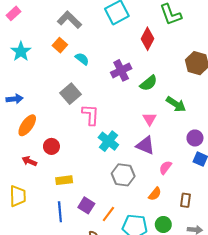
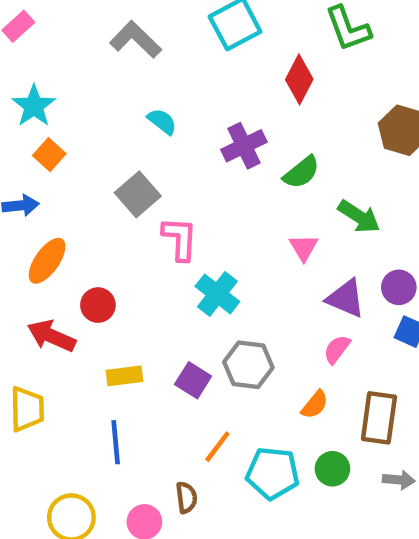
orange square: (60, 45) -> (49, 155), moved
purple triangle: (145, 145) -> (346, 298), moved
red arrow: (29, 161) -> (51, 336), size x1.5
brown rectangle: (185, 200) -> (379, 418), size x1.6
purple square: (86, 205) -> (193, 380), moved

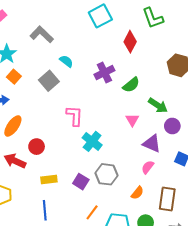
gray L-shape: (136, 40) -> (42, 34), moved
gray square: (138, 194) -> (49, 81), moved
purple circle: (399, 287) -> (172, 126), moved

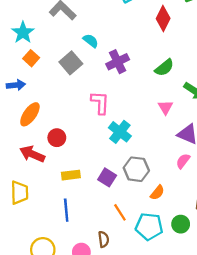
purple cross: (104, 73) -> (118, 62), moved
orange semicircle: (137, 193) -> (157, 193), moved
orange line: (92, 212) -> (120, 212), turned -70

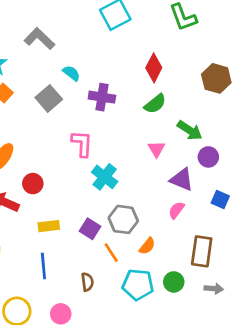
red diamond: (163, 18) -> (154, 68), moved
purple cross: (118, 62) -> (102, 97), turned 35
orange line: (120, 212) -> (111, 253), moved
brown semicircle: (104, 239) -> (87, 282), moved

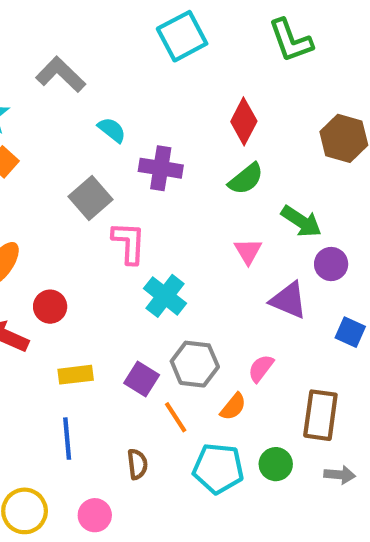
gray square: (49, 98) -> (91, 198), moved
pink semicircle: (176, 210) -> (261, 368), moved

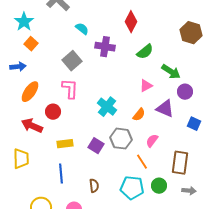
red diamond: (244, 121) -> (131, 22), moved
pink L-shape: (129, 243) -> (70, 89), moved
pink triangle: (248, 251) -> (146, 86), turned 32
orange semicircle: (233, 407) -> (139, 115), moved
orange line: (176, 417) -> (142, 162), moved

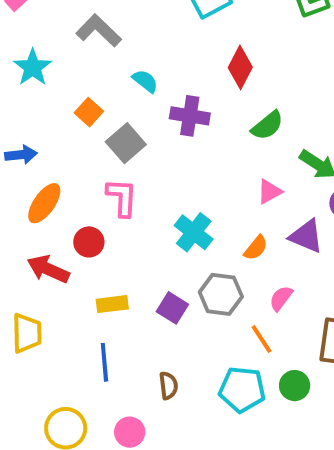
orange square: (31, 44) -> (89, 112), moved

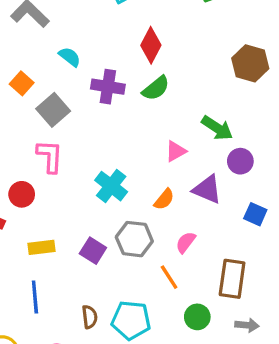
green semicircle: (267, 126) -> (156, 88), moved
cyan pentagon: (242, 389) -> (131, 320), moved

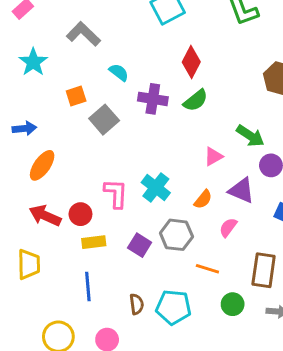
orange square: (22, 83) -> (76, 96), turned 30
pink L-shape: (50, 156) -> (116, 193), moved
red circle: (22, 194) -> (80, 214), moved
pink semicircle: (186, 242) -> (228, 227), moved
orange line: (169, 277) -> (207, 269), turned -40

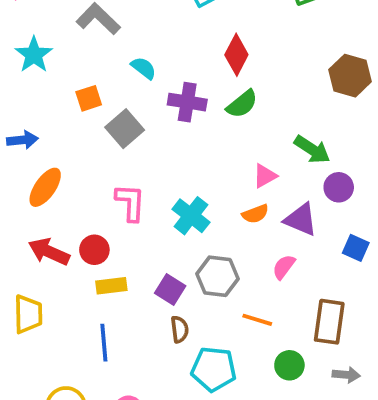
pink L-shape: (116, 193) -> (130, 202), moved
orange semicircle: (203, 199) -> (255, 214), moved, turned 30
brown semicircle: (137, 304) -> (180, 329), moved

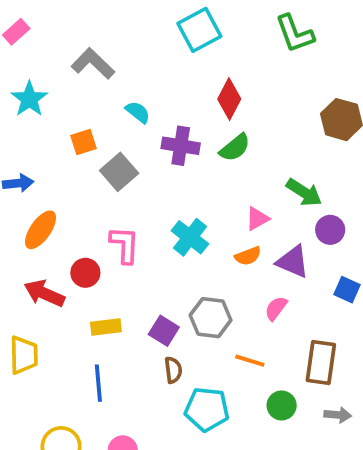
cyan cross: (191, 216) -> (190, 237), moved
red circle: (94, 250) -> (85, 273), moved

